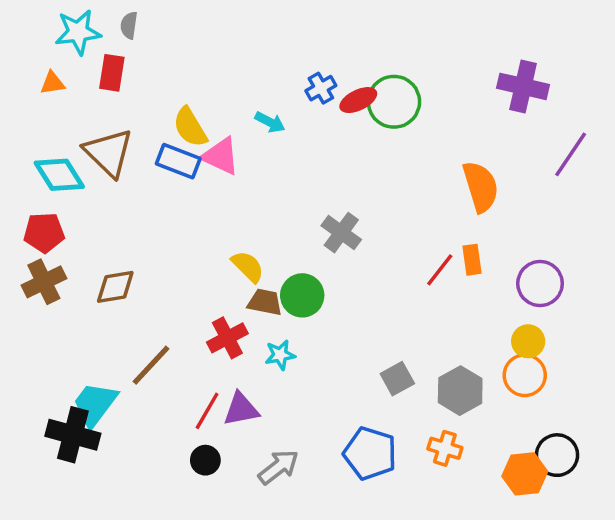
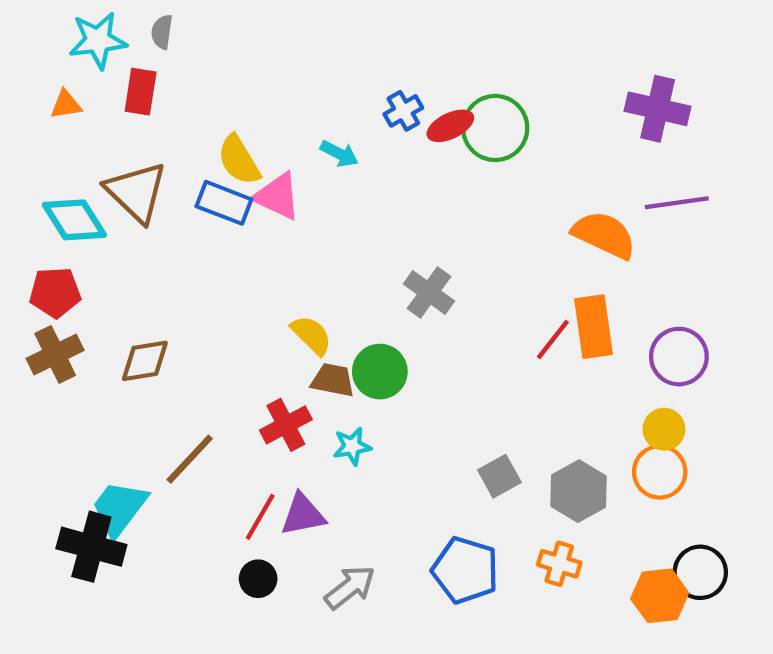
purple line: (571, 154) -> (677, 203), moved, turned 48
orange semicircle: (481, 187) -> (604, 235), turned -48
orange rectangle: (472, 260) -> (593, 327), size x1.6

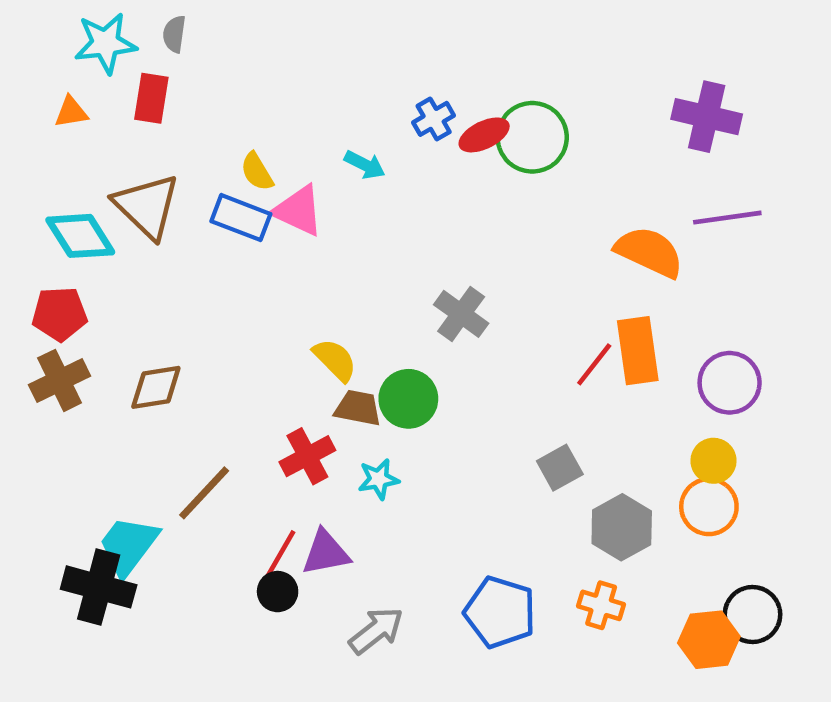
yellow semicircle: (239, 160) -> (257, 172), size x0.7
gray square: (499, 476) -> (560, 468), moved
black circle: (258, 579) -> (278, 592), moved

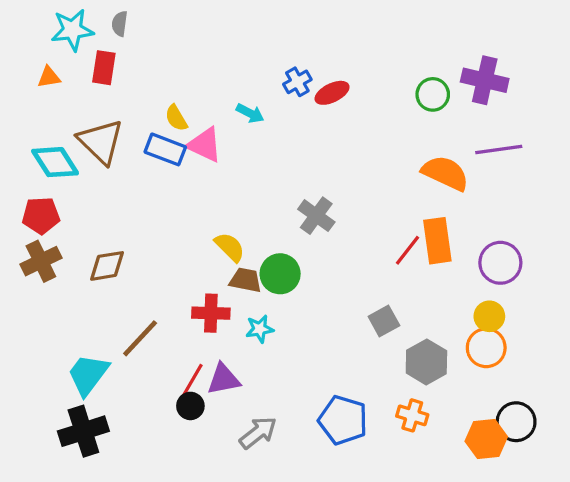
green circle: (532, 137) -> (433, 94), moved, size x0.7
red cross: (307, 456) -> (211, 313), turned 30
black cross: (99, 587) -> (83, 431), moved, turned -33

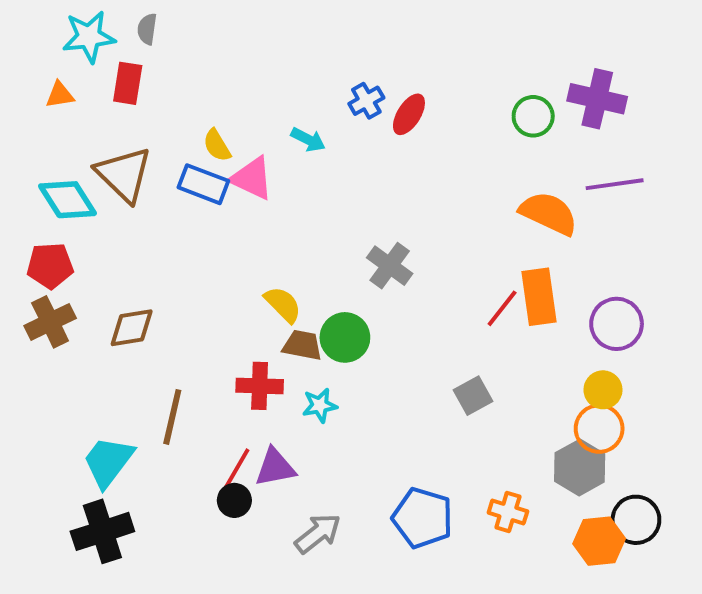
red ellipse: (332, 93) -> (409, 114), turned -32
brown line: (140, 338) -> (172, 417), turned -30
gray hexagon: (426, 362) -> (580, 467), moved

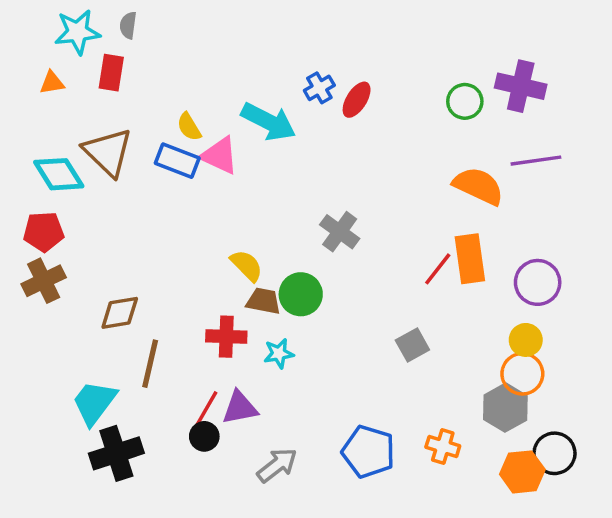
cyan arrow: (308, 140) -> (269, 122), size x1.8
brown diamond: (132, 328) -> (120, 313), moved
black cross: (102, 531) -> (116, 453), moved

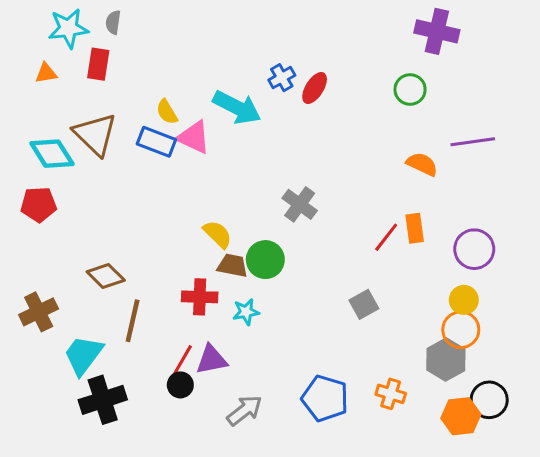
purple cross: (521, 86) -> (437, 31), moved
orange semicircle: (478, 186) -> (422, 164), size x0.7
orange rectangle: (470, 259) -> (415, 228), size x0.7
brown cross: (44, 281) -> (39, 312), moved
brown diamond: (120, 313) -> (106, 276), turned 54

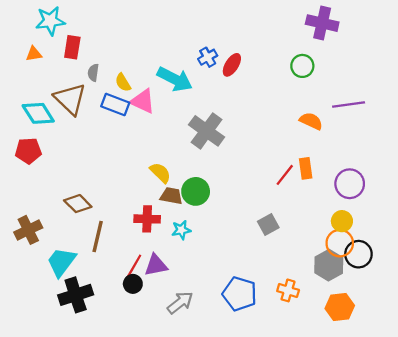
gray semicircle: (113, 22) -> (93, 73), moved
gray cross: (300, 204) -> (207, 131), moved, size x1.4
black circle: (489, 400) -> (358, 254), moved

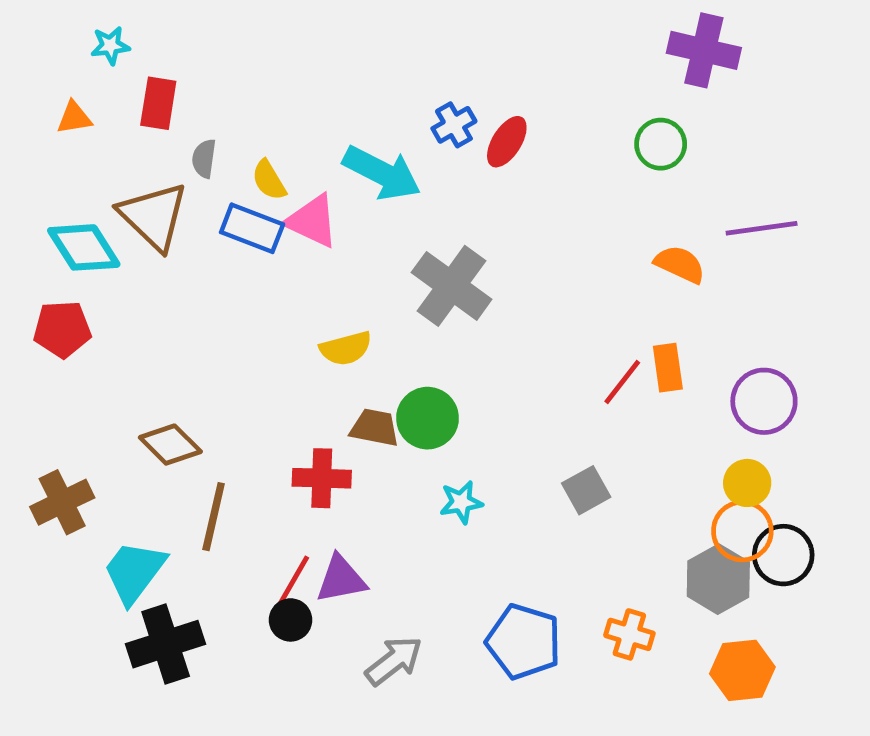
cyan star: (50, 21) -> (110, 46), size x0.6
yellow semicircle: (160, 173) -> (346, 348), moved, turned 120
cyan star: (181, 230) -> (461, 502), moved

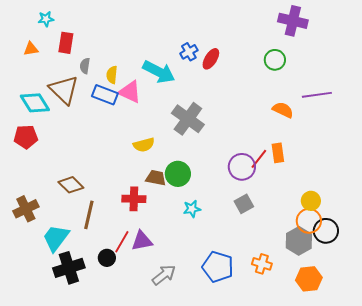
yellow semicircle: (269, 180) -> (112, 75), turned 36
purple circle: (764, 401) -> (242, 167), moved
black circle: (291, 620) -> (107, 258), moved

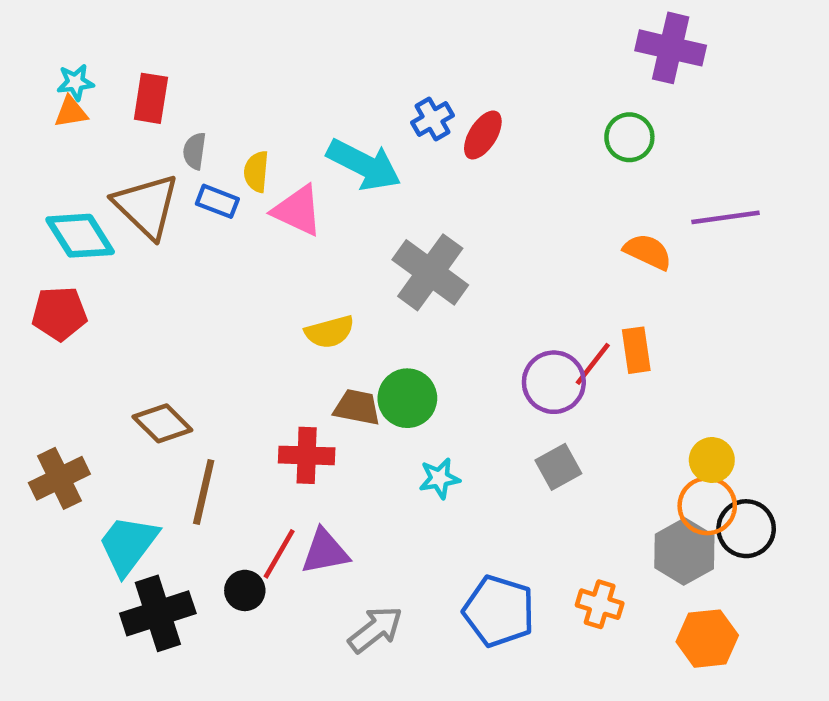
cyan star: (46, 19) -> (75, 82), moved
blue rectangle: (105, 95) -> (217, 201), moved, size x0.7

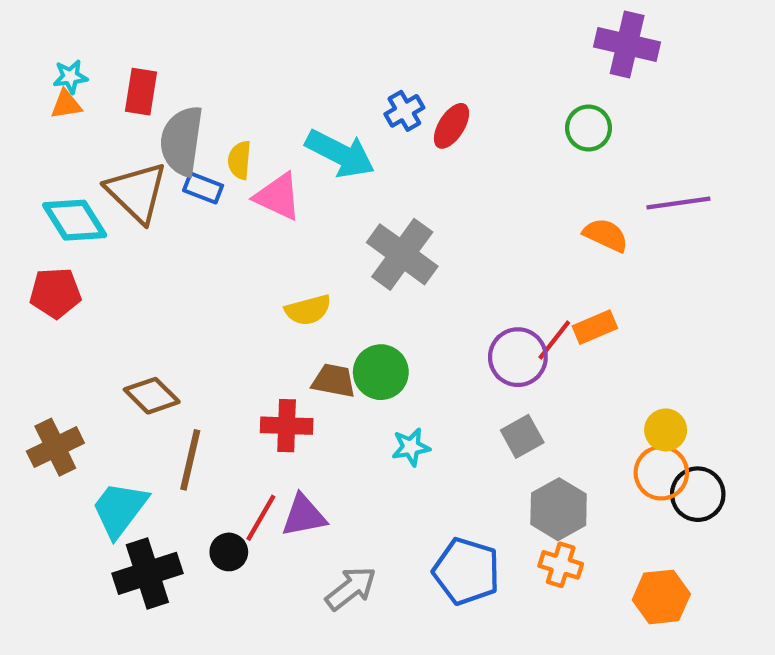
gray semicircle: (194, 151) -> (182, 141), size x2.0
orange rectangle: (636, 350) -> (595, 327), turned 75
gray hexagon: (684, 552) -> (559, 509), moved

